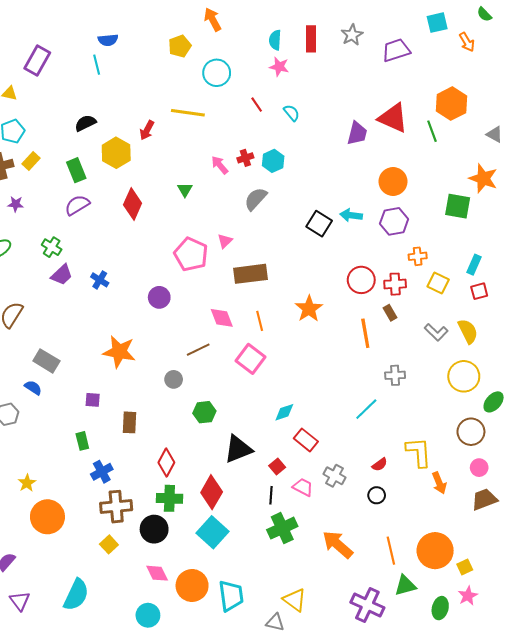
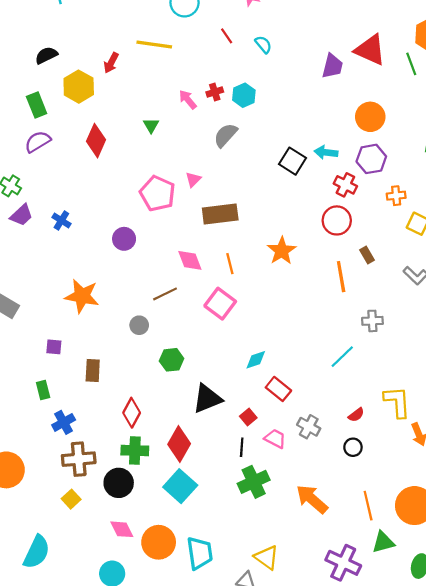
red cross: (395, 284) -> (345, 185), moved, turned 30

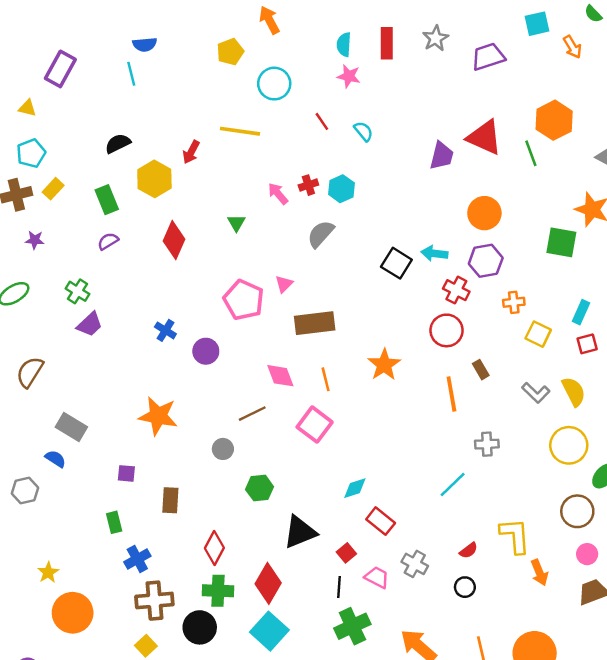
purple semicircle: (38, 142) -> (108, 241), size x0.7
blue cross: (61, 220) -> (165, 330), moved

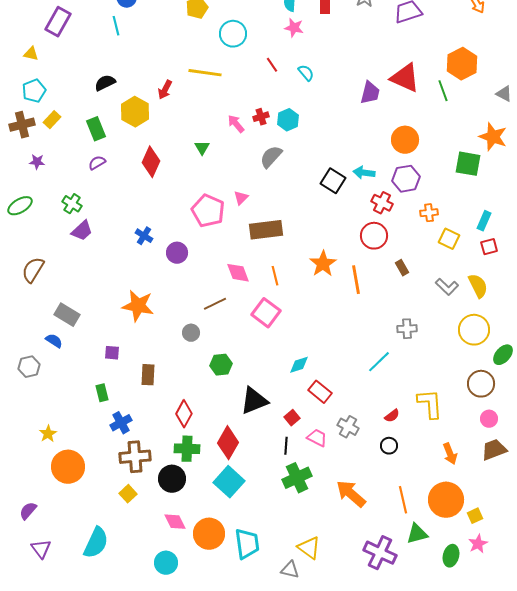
orange line: (451, 394) -> (356, 280), moved
orange arrow: (539, 572) -> (450, 454), moved

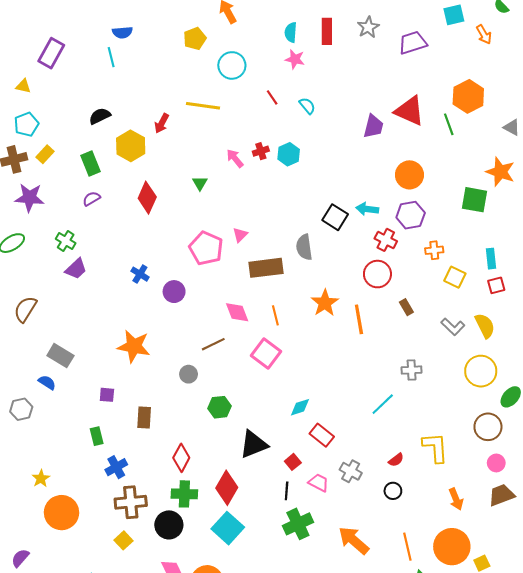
gray semicircle: (271, 157) -> (304, 247), moved, turned -50
purple star: (37, 162) -> (29, 198), size x1.8
cyan rectangle: (484, 221) -> (491, 259), turned -30

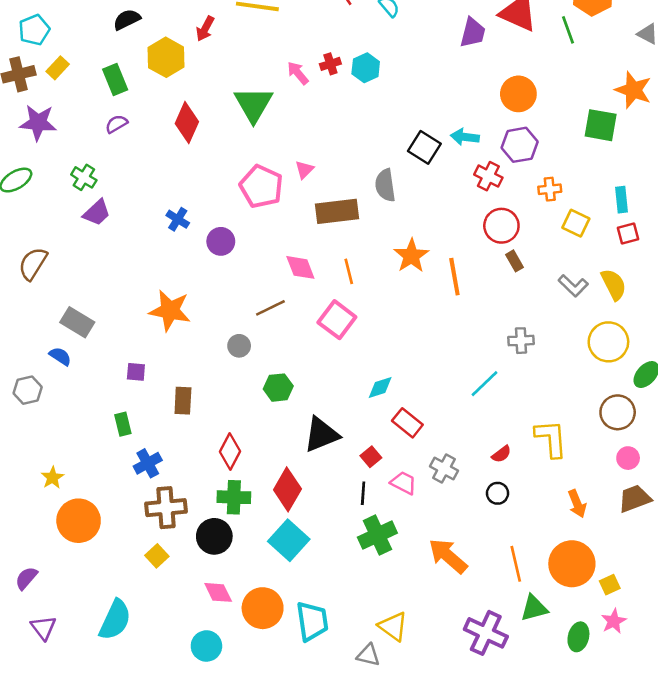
green triangle: (200, 183) -> (253, 104), size x2.0
red circle: (377, 274) -> (501, 226), moved

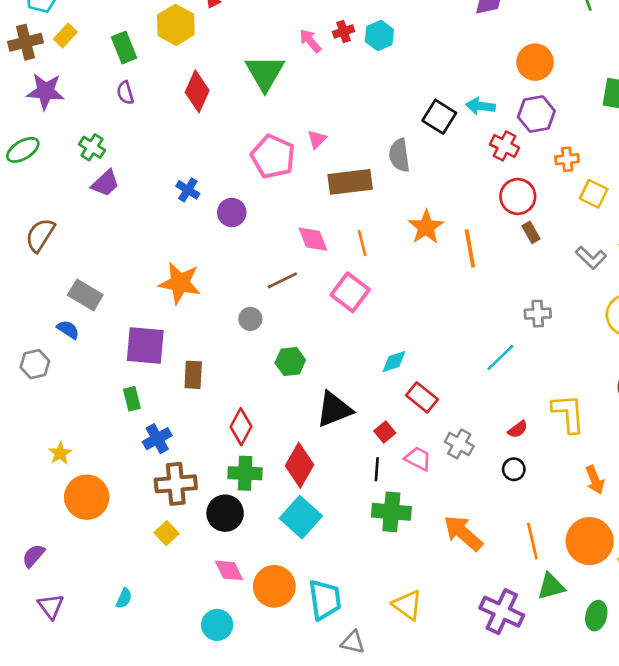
purple semicircle: (116, 124) -> (125, 93), turned -75
purple square: (136, 372) -> (145, 346), size x2.0
green cross: (377, 535) -> (391, 512), turned 30
cyan semicircle: (115, 620) -> (124, 598), size x0.5
gray triangle: (368, 655) -> (353, 642), moved

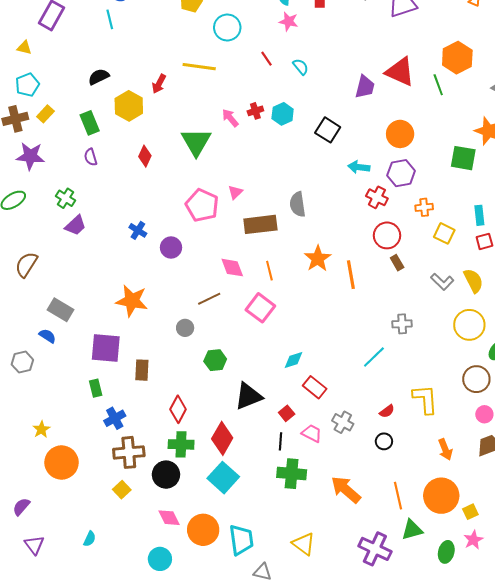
red diamond: (197, 91) -> (145, 156), size x0.7
black square: (439, 117) -> (328, 130), moved

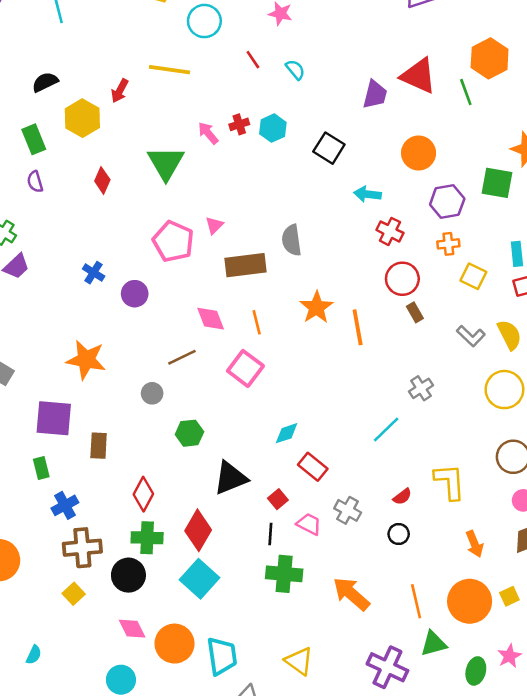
purple hexagon: (401, 173) -> (447, 202), moved
gray cross: (402, 324) -> (421, 388), turned -30
yellow square: (470, 512) -> (509, 596), moved

